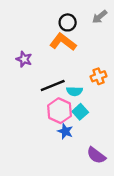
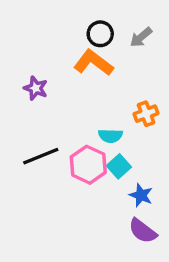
gray arrow: (100, 17) -> (141, 37), moved
black line: (53, 85) -> (41, 156), moved
blue star: (65, 131) -> (141, 195), moved

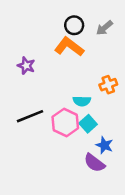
purple semicircle: (143, 231) -> (94, 163), moved

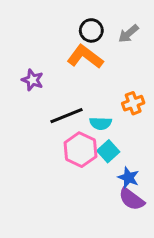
black line: (30, 116) -> (67, 116), moved
purple semicircle: (94, 163) -> (132, 199), moved

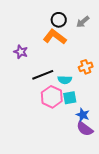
cyan square: (108, 151) -> (70, 98), turned 32

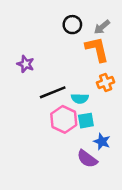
orange L-shape: (55, 37) -> (97, 49), moved, turned 40
purple semicircle: (85, 129) -> (87, 159), moved

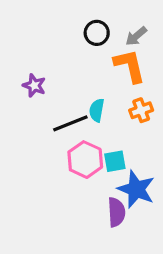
cyan semicircle: (80, 98) -> (97, 110), moved, turned 98
blue star: (102, 142) -> (136, 189), size x1.6
purple semicircle: (87, 159) -> (116, 212), turned -130

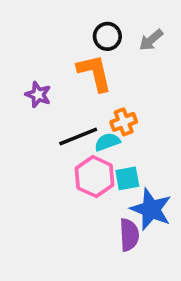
orange L-shape: (130, 66) -> (95, 73), moved
cyan semicircle: (97, 110) -> (107, 142), moved, turned 60
orange cross: (141, 110) -> (124, 122), moved

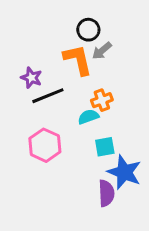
gray arrow: (151, 40) -> (102, 51), moved
black line: (78, 136) -> (48, 96), moved
pink hexagon: (95, 177) -> (45, 145), moved

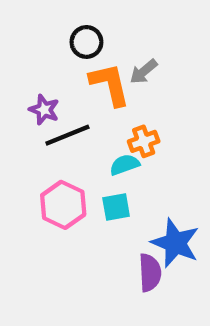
black circle: (88, 30) -> (86, 42), moved
cyan square: (105, 147) -> (116, 207), moved

